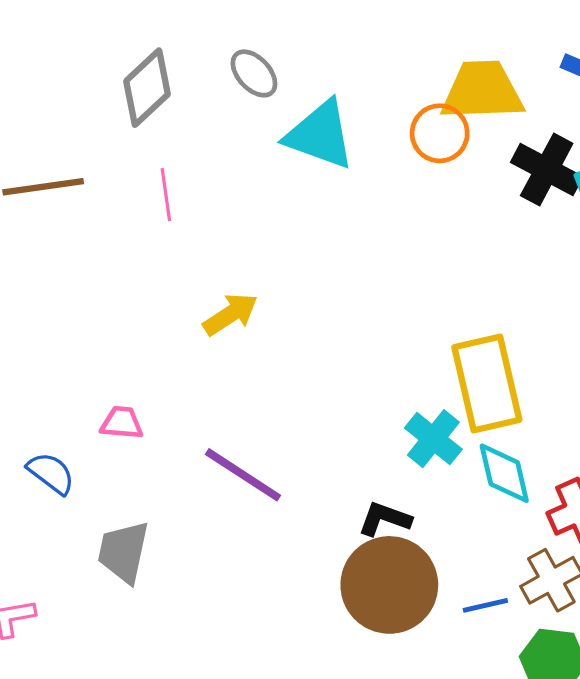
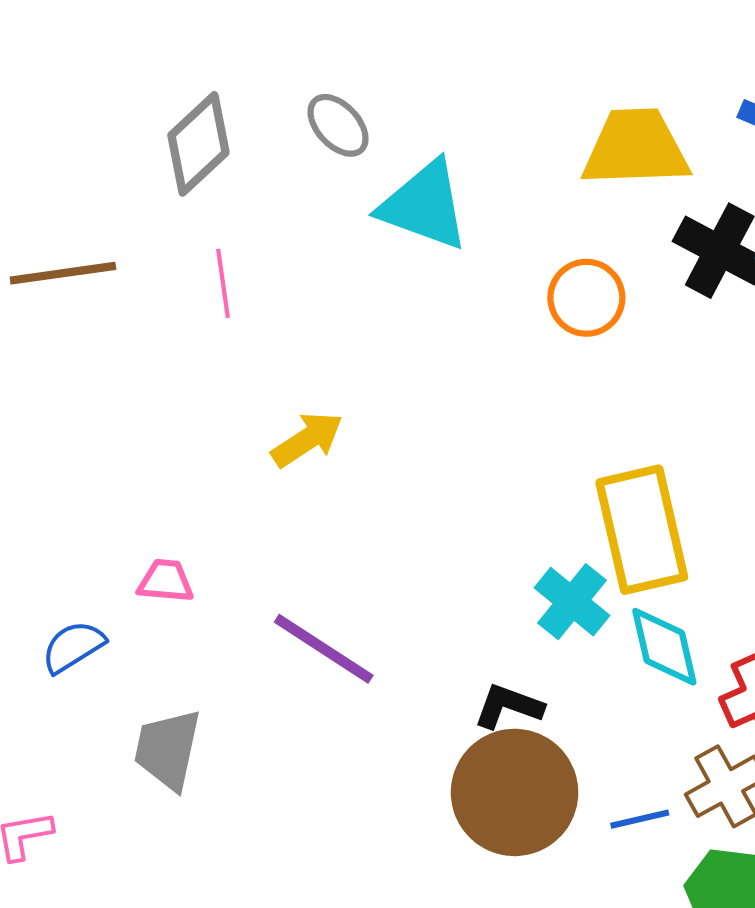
orange circle: (440, 133) -> (586, 298), moved
blue semicircle: (51, 473) -> (73, 647), turned -69

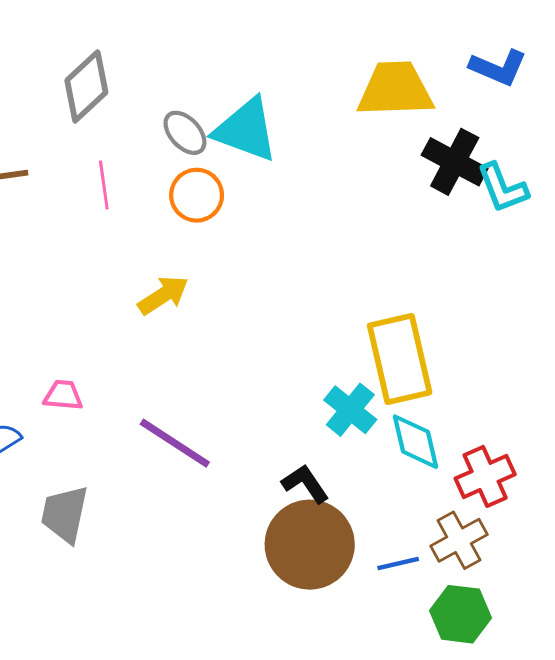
gray ellipse: (338, 125) -> (185, 133), moved
orange circle: (586, 298) -> (197, 195), moved
black L-shape: (508, 706) -> (305, 484), turned 36

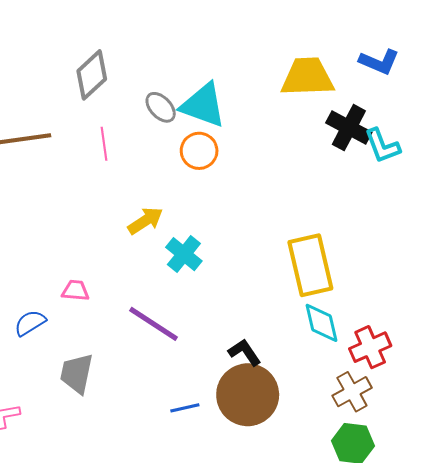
orange circle: (197, 195) -> (199, 151), moved
cyan cross: (350, 410) -> (184, 254), moved
blue line: (398, 563) -> (185, 408), moved

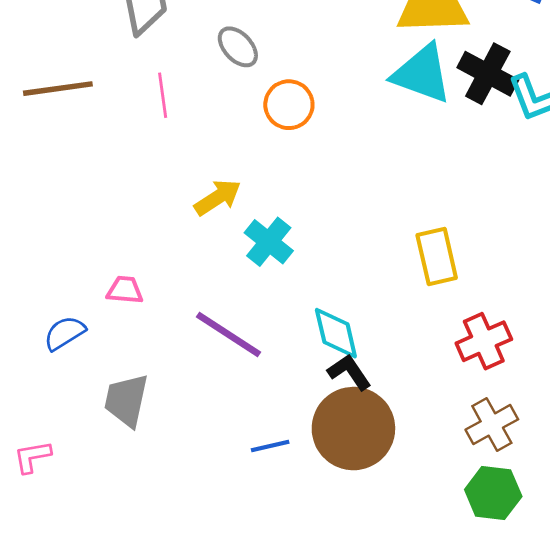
cyan triangle: (203, 105) -> (422, 74), moved
yellow rectangle: (310, 265) -> (437, 257), size x0.7
cyan diamond: (322, 323) -> (336, 333), moved
red cross: (370, 347) -> (484, 341), moved

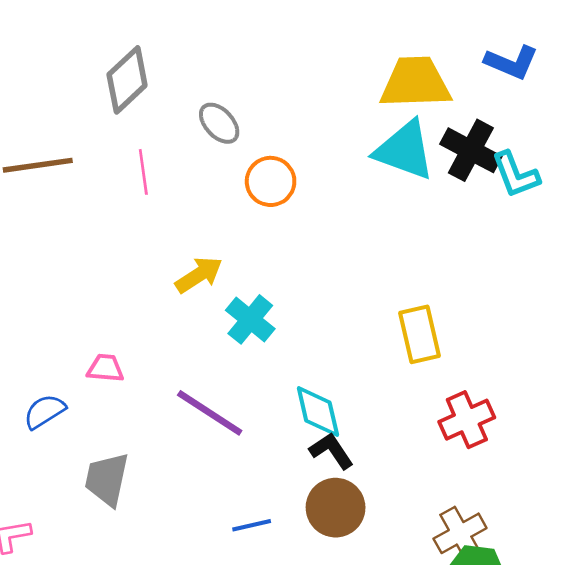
brown cross: (492, 424) -> (460, 533), moved
brown circle: (353, 429) -> (336, 508), size x0.7

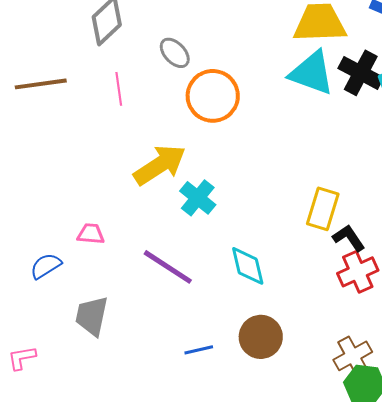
orange circle: (271, 181) -> (213, 96), size x1.4
yellow arrow: (199, 275) -> (160, 165), size x1.5
yellow rectangle: (419, 334) -> (323, 209), turned 30
black L-shape: (331, 451) -> (349, 238), moved

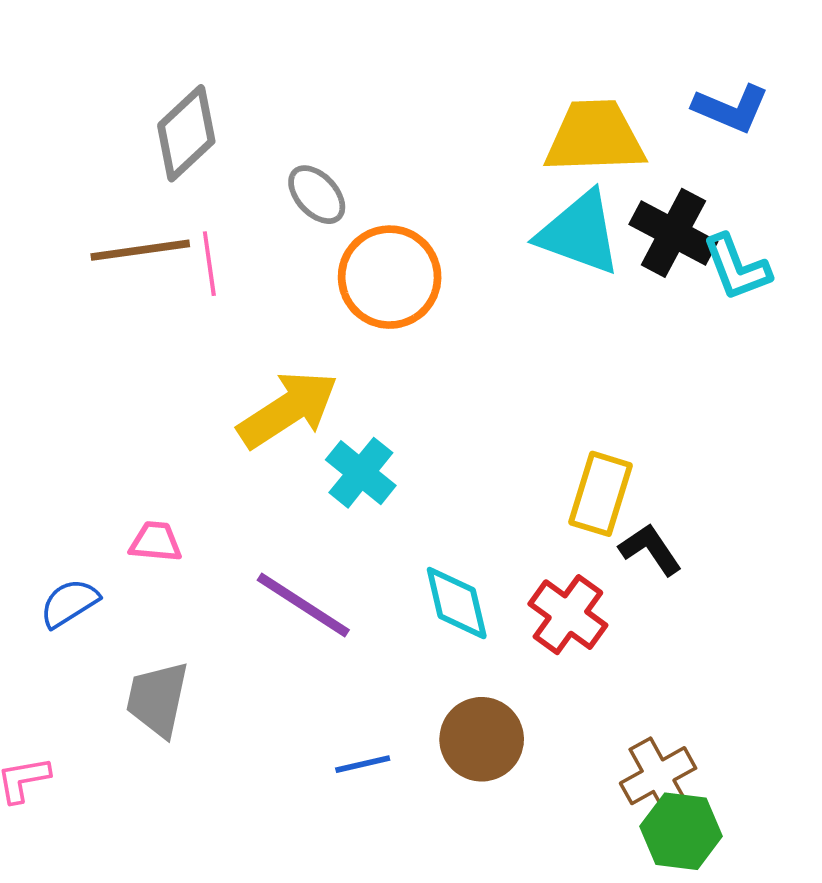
brown line: (41, 84) -> (140, 250), moved
red cross: (358, 272) -> (568, 615), moved, turned -30

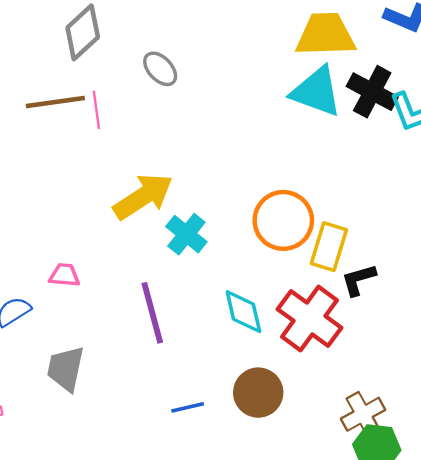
orange circle: (390, 277) -> (283, 220), moved
black L-shape: (650, 549) -> (359, 280), turned -72
purple line: (303, 605) -> (152, 313), turned 42
red cross: (568, 615) -> (310, 318), size x1.4

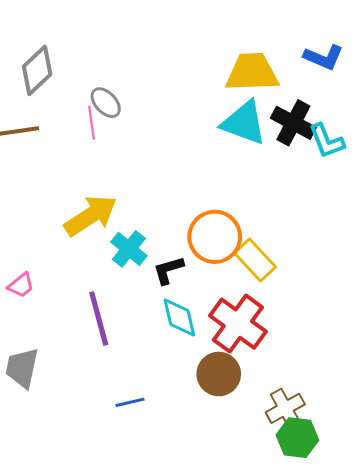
pink line: (96, 110) -> (92, 123), moved
yellow rectangle: (329, 247) -> (255, 260), turned -60
pink trapezoid: (64, 275) -> (21, 285), turned 136
black L-shape: (359, 280) -> (168, 270), moved
brown circle: (258, 393) -> (219, 374), moved

